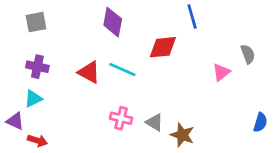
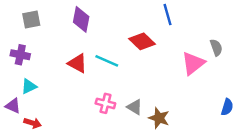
purple diamond: (113, 22) -> (81, 19), moved
red diamond: (163, 47) -> (142, 41), turned 50
purple cross: (37, 67) -> (20, 55), moved
pink triangle: (221, 72) -> (193, 63), size x1.5

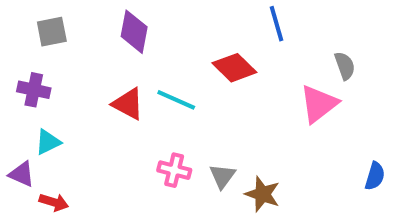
gray semicircle: (216, 47) -> (345, 66), moved
gray triangle: (135, 107) -> (222, 176), turned 35

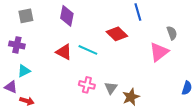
brown star: (262, 194) -> (131, 97), turned 30

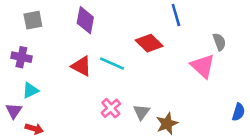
pink triangle: (159, 52) -> (203, 66), turned -40
pink cross: (87, 85) -> (111, 108), turned 35
purple triangle: (11, 87) -> (14, 111), turned 40

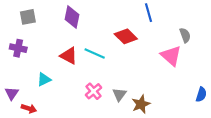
cyan triangle: (30, 90) -> (44, 79), moved

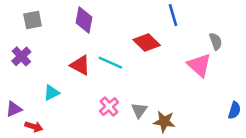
purple cross: (18, 48) -> (21, 56), turned 35
purple triangle: (12, 93) -> (14, 109), turned 32
brown star: (141, 104) -> (164, 122), turned 30

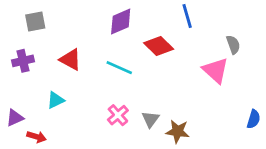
purple diamond: (84, 20) -> (121, 22), moved, turned 56
purple cross: (21, 56) -> (23, 61), turned 30
red triangle: (80, 65) -> (70, 60), moved

